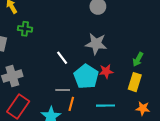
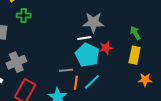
white line: (62, 58) -> (84, 38), moved, turned -56
green arrow: (138, 59) -> (135, 33), turned 128
cyan line: (106, 106) -> (92, 82), moved, turned -36

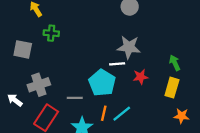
cyan pentagon: (87, 55) -> (102, 83), moved
gray line: (66, 70) -> (75, 98), moved

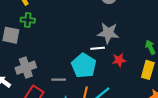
green cross: (51, 33) -> (28, 20), moved

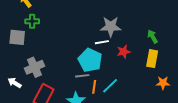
gray line: (59, 80) -> (82, 76), moved

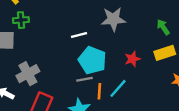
white line: (102, 42) -> (79, 35), moved
red star: (124, 52) -> (132, 59), moved
yellow rectangle: (152, 59) -> (165, 53), turned 66

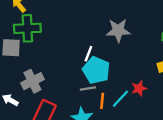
green cross: (21, 20) -> (27, 28), size x1.6
white line: (79, 35) -> (88, 54), moved, turned -56
red star: (132, 59) -> (139, 88), moved

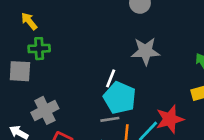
green cross: (27, 28) -> (39, 49), size x0.7
red star: (139, 88) -> (170, 119), size x1.5

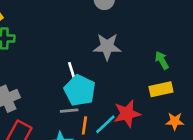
white line: (111, 78) -> (72, 71), turned -42

